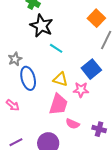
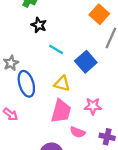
black star: (41, 26) -> (39, 25), size x0.6
blue square: (91, 69) -> (86, 62), moved
pink star: (81, 90) -> (93, 106), moved

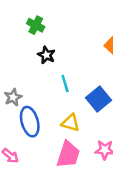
cyan line: (56, 49) -> (65, 84), turned 40

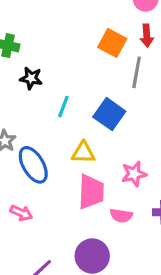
cyan line: (65, 84) -> (63, 107), turned 54

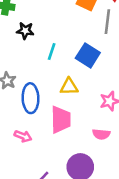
blue ellipse: (33, 165) -> (30, 98), turned 32
pink trapezoid: (91, 192) -> (61, 120), moved

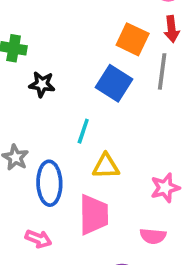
cyan line: (52, 51) -> (83, 131), moved
blue square: (88, 55) -> (114, 83), moved

